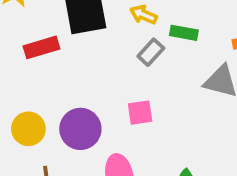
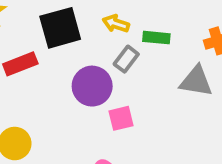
purple circle: (80, 129) -> (92, 86), moved

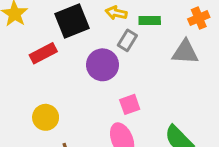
pink square: (121, 118) -> (130, 104), moved

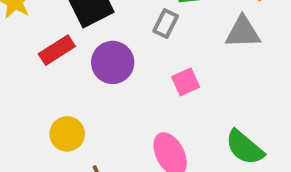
purple circle: (103, 65) -> (113, 62), moved
pink square: (130, 104) -> (186, 82), moved

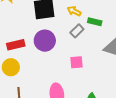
red rectangle: (57, 50) -> (16, 45), moved

